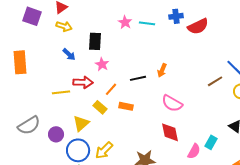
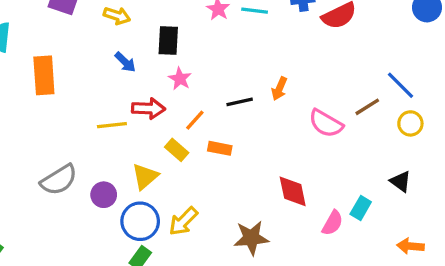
pink semicircle: (172, 103) -> (326, 123), moved

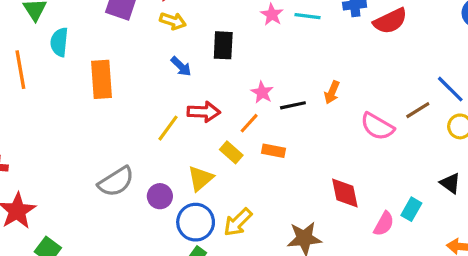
pink star: (180, 79) -> (262, 92), moved
yellow line: (112, 125) -> (168, 128), turned -48

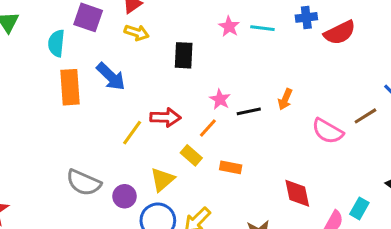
cyan semicircle: (59, 42) -> (56, 43), moved
blue arrow: (181, 66) -> (111, 77), moved, size x1.5
orange rectangle: (273, 151) -> (231, 167), moved
gray semicircle: (116, 182) -> (84, 183), turned 56

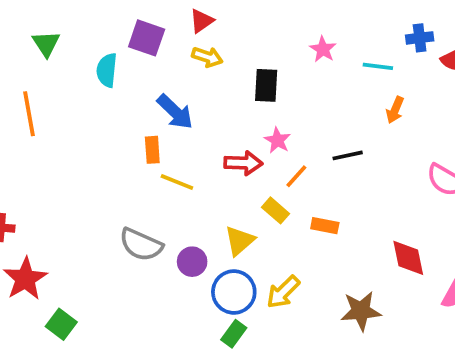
cyan line: (262, 28) -> (378, 66), moved
orange rectangle: (70, 87) -> (152, 150), moved, size x0.6
pink star: (220, 99) -> (277, 140), moved
orange arrow: (285, 99) -> (395, 110), moved
yellow line: (132, 133) -> (177, 182), moved, turned 76

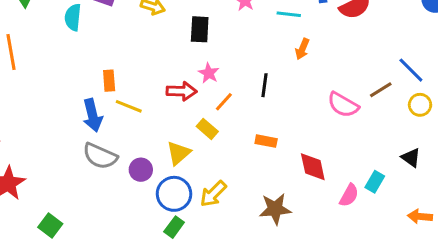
blue arrow: (175, 112) -> (93, 115), moved, turned 32
black line: (348, 155) -> (265, 85), turned -70
orange rectangle: (325, 226) -> (266, 141), moved
green square: (61, 324) -> (50, 226), moved

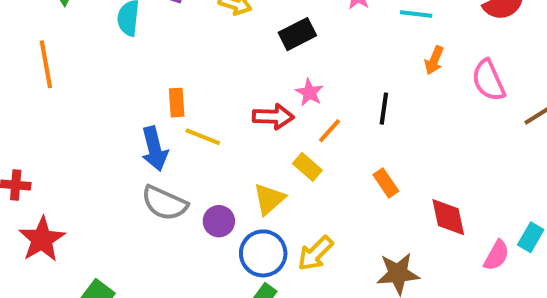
black rectangle: (200, 29) -> (297, 34), turned 60
pink semicircle: (343, 105) -> (488, 80), moved, turned 36
orange rectangle: (266, 141) -> (386, 183), turned 45

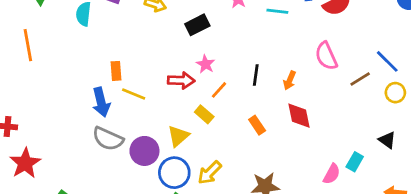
orange arrow: (434, 60) -> (290, 80), moved
red diamond: (448, 217) -> (299, 116), moved
purple circle: (219, 221) -> (144, 151), size x1.4

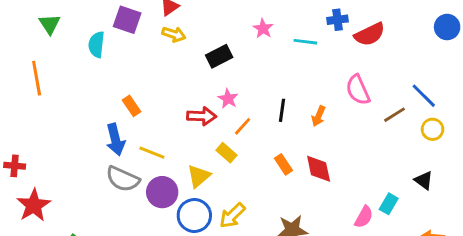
orange rectangle: (116, 71) -> (132, 106), turned -30
yellow line: (134, 94) -> (152, 153), moved
red diamond: (299, 116) -> (319, 169), moved

